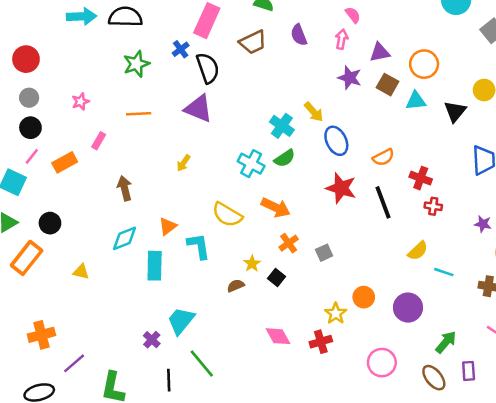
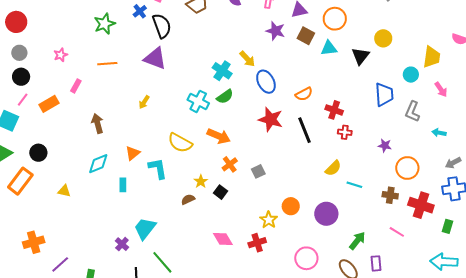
cyan rectangle: (155, 266) -> (123, 185), size x0.6

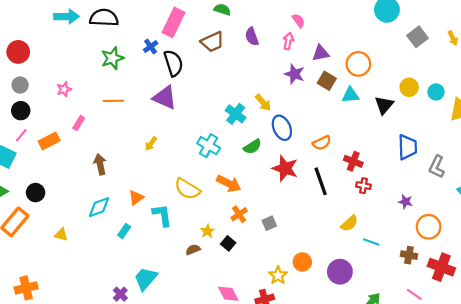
cyan circle: (411, 75) -> (436, 92), moved
green semicircle: (225, 97) -> (252, 147), moved
cyan rectangle: (123, 185) -> (124, 231), turned 32

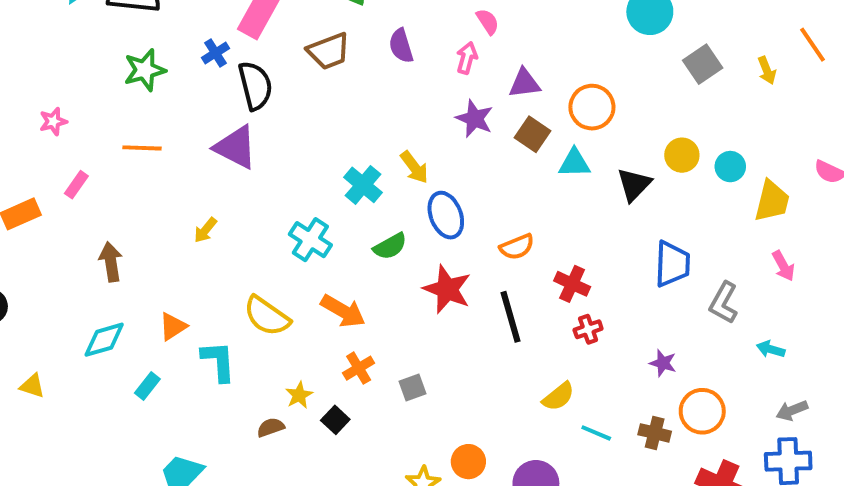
red cross: (363, 186) -> (588, 329), turned -32
brown cross: (409, 255) -> (655, 433), moved

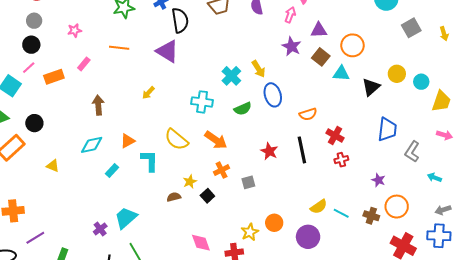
cyan cross: (310, 240) -> (202, 102), turned -30
pink arrow: (783, 266) -> (444, 135), turned -49
red star: (447, 289) -> (269, 151), moved, size x0.7
yellow semicircle: (558, 396) -> (319, 207), moved

